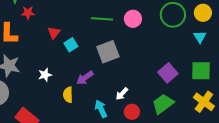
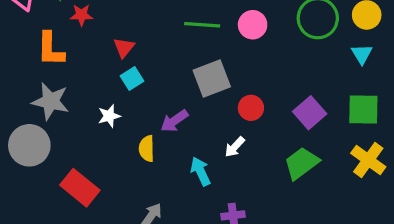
cyan square: (71, 45) -> (132, 78), moved
red circle: (132, 112) -> (251, 108), moved

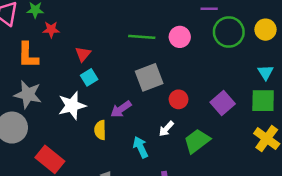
cyan triangle: (362, 54) -> (265, 72), moved
white star: (109, 116) -> (72, 105), size x1.6
green trapezoid: (301, 163) -> (197, 141), moved

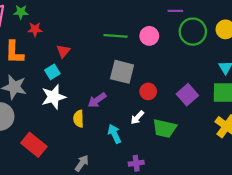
cyan square: (89, 77) -> (52, 72), moved
gray square: (149, 77) -> (122, 72), turned 35
green trapezoid: (197, 141) -> (164, 128), turned -130

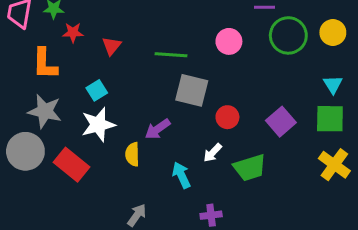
green line: (116, 36) -> (171, 55), moved
red triangle: (63, 51) -> (112, 46), moved
green trapezoid: (164, 128) -> (250, 168), turned -30
red rectangle: (34, 145) -> (71, 165), moved

